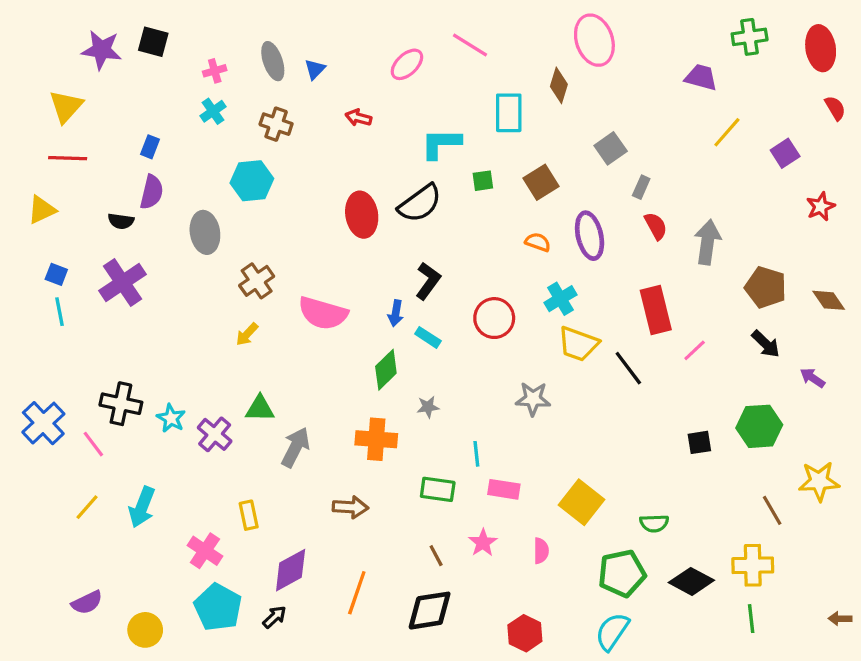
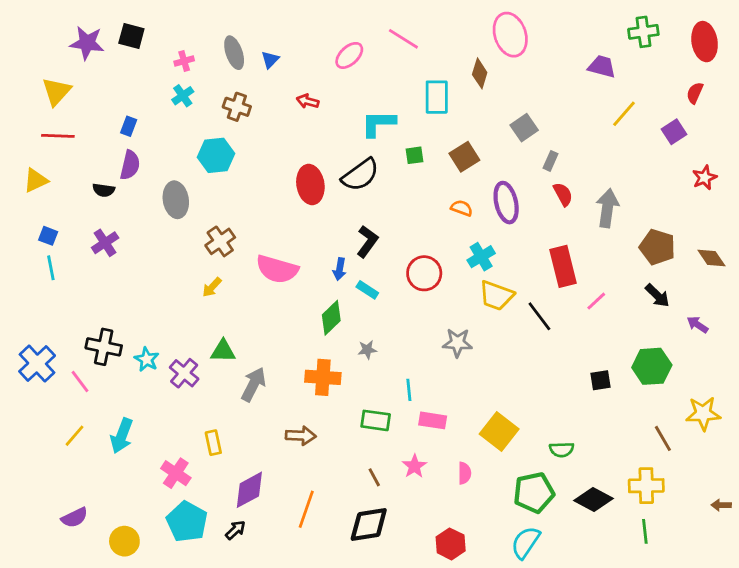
red semicircle: (835, 108) -> (695, 93), moved, turned -125
purple cross: (123, 283) -> (105, 243), size x0.7
brown arrow: (840, 619) -> (721, 505), moved

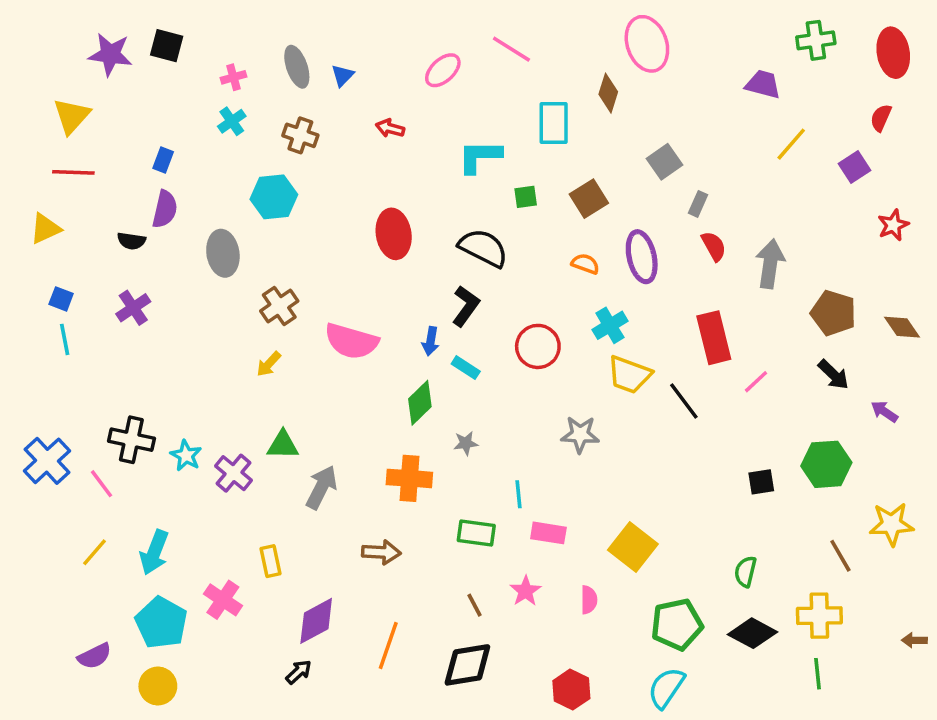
black semicircle: (360, 175) -> (483, 248), moved, turned -117
green semicircle: (562, 450) -> (745, 572), moved, turned 105
cyan pentagon: (187, 522) -> (161, 623), moved

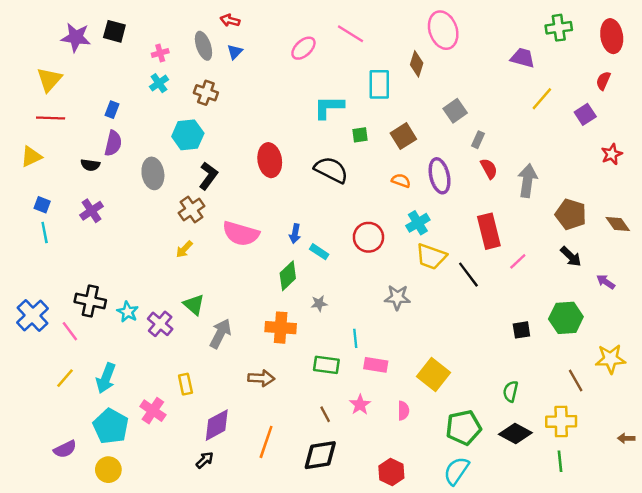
red arrow: (390, 128) -> (230, 20), moved
black L-shape: (466, 306) -> (208, 176), moved
green triangle: (283, 445) -> (194, 305), turned 40

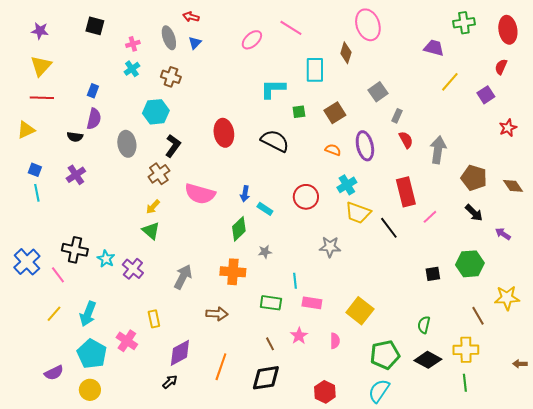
purple star: (76, 37) -> (40, 31), moved, size x0.7
green triangle: (194, 305) -> (151, 231), moved

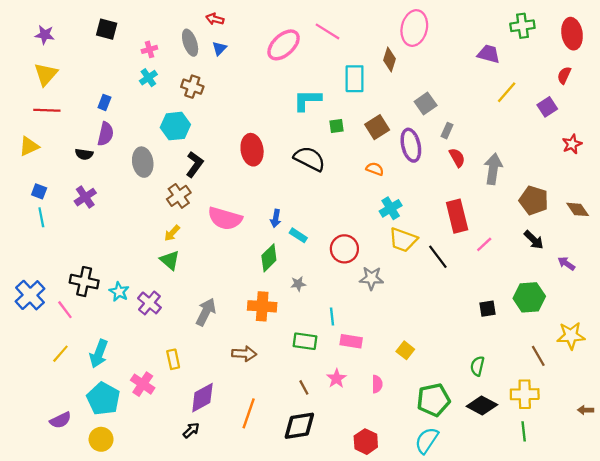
pink ellipse: (368, 25) -> (414, 28), turned 32
pink ellipse: (252, 40) -> (284, 45), size x1.4
purple ellipse: (365, 146) -> (411, 145), moved
red circle: (306, 197) -> (344, 249), moved
yellow square: (360, 311) -> (405, 350), size x0.6

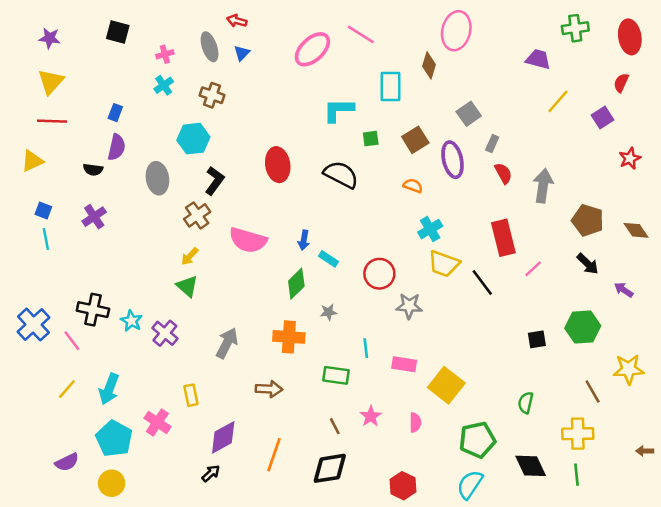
pink rectangle: (351, 341) -> (404, 364), moved
yellow square: (405, 350) -> (446, 385), size x1.8
black diamond: (482, 405) -> (531, 466), moved, turned 36

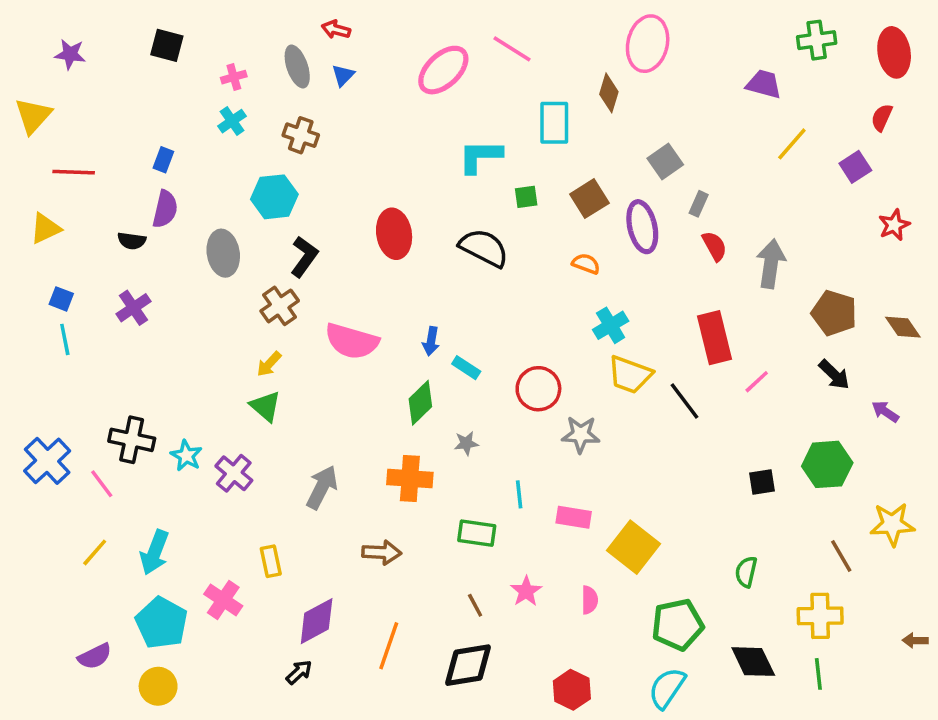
yellow triangle: (51, 82) -> (33, 116), moved

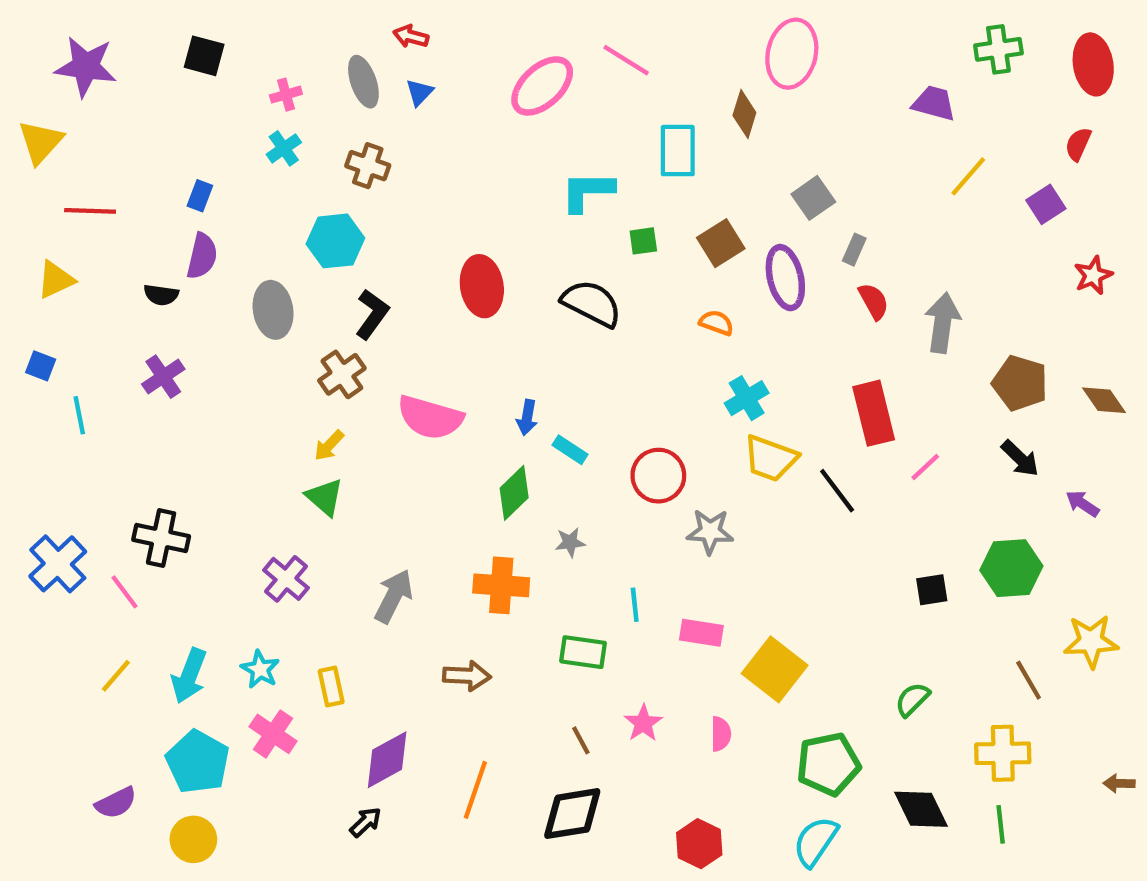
purple star: (70, 54) -> (86, 67), size x1.6
blue square: (61, 299) -> (41, 366), moved
cyan star: (186, 456) -> (260, 669), moved
green semicircle: (746, 572) -> (912, 699), turned 32

